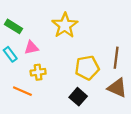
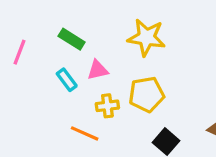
yellow star: (65, 25) -> (146, 37), turned -30
yellow pentagon: (87, 68) -> (146, 94), moved

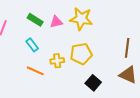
pink triangle: (98, 70) -> (56, 22), moved
orange line: (85, 133) -> (35, 71), moved

